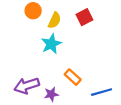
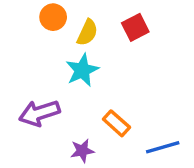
purple arrow: (27, 86) -> (39, 113), moved

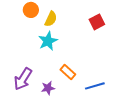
red square: (135, 27) -> (97, 22), moved
purple arrow: (39, 113) -> (23, 79), moved, turned -40

